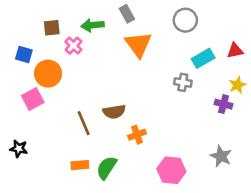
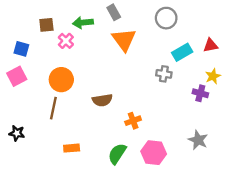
orange circle: (48, 74) -> (61, 80), moved
pink square: (33, 99) -> (17, 76), moved
brown line: (84, 123) -> (53, 108), moved, turned 35
orange cross: (137, 135) -> (133, 121), moved
green semicircle: (107, 168) -> (117, 154), moved

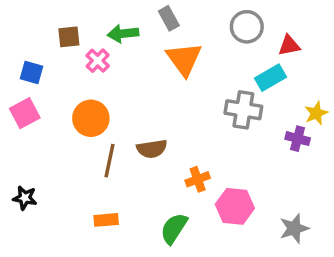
red triangle: (211, 45) -> (289, 45), moved
gray cross: (164, 74) -> (243, 110), size x1.5
brown line: (53, 108) -> (110, 161), moved
gray star: (198, 140) -> (294, 228), moved, turned 30
pink hexagon: (154, 153) -> (235, 206), moved

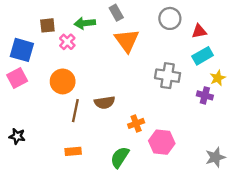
blue square: (32, 73) -> (22, 50), size x1.5
cyan rectangle: (270, 78) -> (203, 56), moved
gray star: (294, 228) -> (215, 157), moved

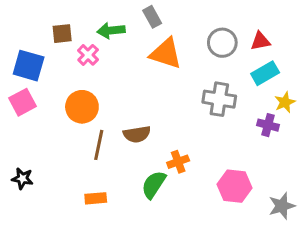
gray circle: (170, 18) -> (222, 43), moved
orange triangle: (127, 41) -> (166, 53), turned -36
pink hexagon: (162, 142) -> (235, 186), moved
green semicircle: (120, 157) -> (154, 185), moved

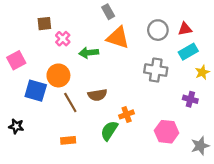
green arrow: (111, 31) -> (89, 53), moved
blue square: (29, 66) -> (36, 91), moved
pink square: (22, 102) -> (16, 60), moved
purple cross: (268, 125) -> (190, 99), moved
brown line: (99, 145) -> (70, 103), turned -42

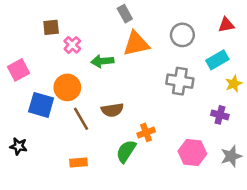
red triangle: (185, 29) -> (226, 25), moved
orange triangle: (118, 38) -> (136, 44), turned -30
gray star: (200, 146) -> (231, 156), moved

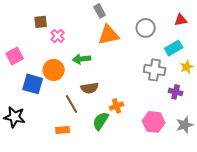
green arrow: (102, 61) -> (82, 59), moved
gray cross: (180, 81) -> (155, 70), moved
brown line: (81, 119) -> (72, 104), moved
black star: (19, 146) -> (15, 117), size x1.5

